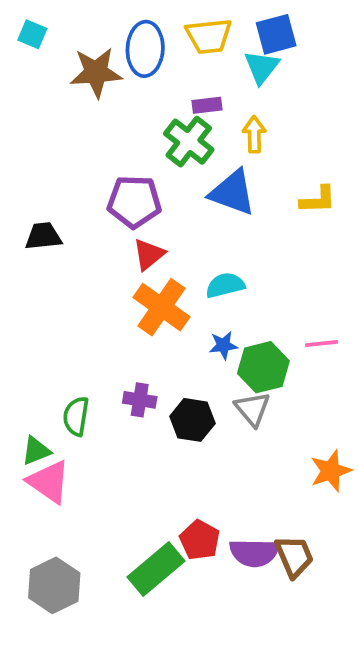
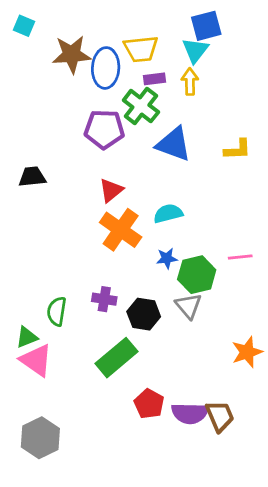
yellow trapezoid: (209, 36) -> (141, 49), moved
blue ellipse: (145, 49) -> (106, 68), moved
yellow arrow: (254, 134) -> (190, 82), moved
purple pentagon: (134, 202) -> (104, 129), moved
green rectangle: (156, 569) -> (116, 358), moved

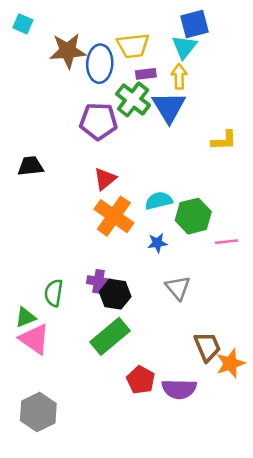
blue triangle: (174, 144) -> (169, 107), moved, turned 39
green hexagon: (197, 275) -> (193, 216), moved
black hexagon: (144, 314) -> (115, 294), moved
orange star: (247, 352) -> (230, 363), moved
brown trapezoid: (220, 416) -> (207, 347), moved

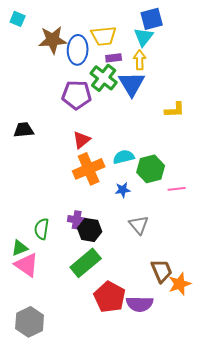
orange cross: (114, 216) -> (89, 169), turned 32
red pentagon: (141, 380) -> (110, 297), size x1.4

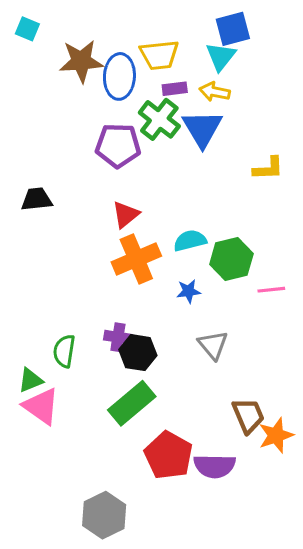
yellow arrow: (140, 60) -> (215, 92), turned -78
gray hexagon: (30, 322) -> (104, 515), moved

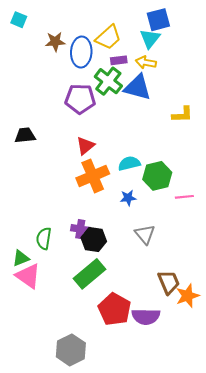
yellow trapezoid: (159, 55) -> (108, 37), turned -36
brown star: (81, 61) -> (55, 42), size x0.7
blue triangle: (202, 129) -> (137, 87), turned -44

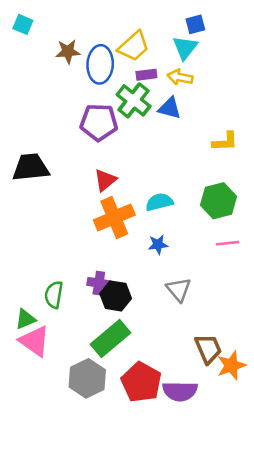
blue square: (158, 20) -> (195, 24), size x0.7
blue triangle: (137, 87) -> (170, 108), size x0.7
black trapezoid: (25, 135) -> (31, 167), size x1.4
green hexagon: (157, 176) -> (219, 201), moved
gray hexagon: (71, 350) -> (87, 378), moved

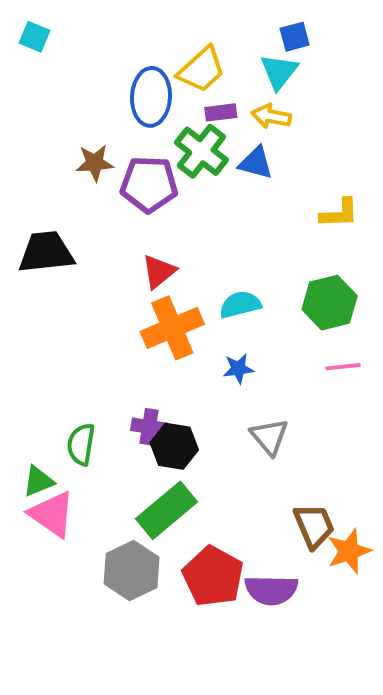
brown star: (68, 51) -> (95, 163), moved

